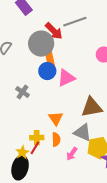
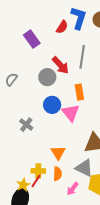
gray line: (75, 22) -> (82, 57), turned -65
gray circle: (41, 44) -> (47, 77), size x0.7
orange rectangle: (50, 60) -> (79, 92), moved
pink triangle: (66, 78) -> (71, 113), turned -48

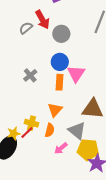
red arrow: (61, 65) -> (42, 20), moved
orange rectangle: (79, 92) -> (60, 82), moved

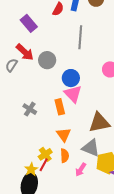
blue circle: (60, 62) -> (71, 78), moved
yellow cross: (32, 123) -> (45, 154), turned -32

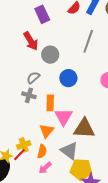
gray semicircle: (11, 65) -> (33, 78), moved
pink triangle: (73, 94) -> (64, 117), moved
gray cross: (30, 109) -> (29, 95), moved, turned -32
pink arrow: (81, 170) -> (45, 168), moved

